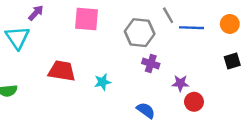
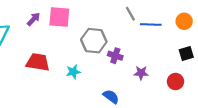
purple arrow: (36, 13) -> (34, 19), moved
gray hexagon: (140, 33) -> (94, 41), moved
red circle: (194, 102) -> (176, 81), moved

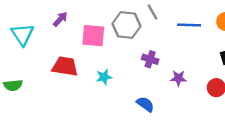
gray line: (130, 14) -> (152, 12), moved
pink square: (59, 17) -> (93, 36), moved
gray hexagon: (94, 41) -> (126, 25), moved

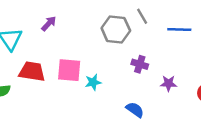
pink square: (93, 36) -> (69, 70), moved
red trapezoid: (65, 66) -> (32, 71), moved

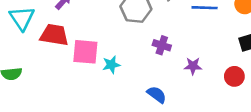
red trapezoid: (32, 71) -> (54, 35), moved

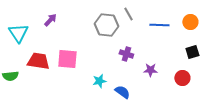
red trapezoid: (54, 35) -> (38, 61), moved
cyan star: (111, 65) -> (99, 81), moved

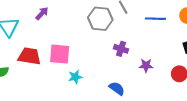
cyan star: (99, 81) -> (75, 77), moved

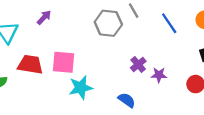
blue line: (155, 19) -> (169, 23), turned 54
purple cross: (121, 49) -> (138, 65), moved, turned 32
cyan star: (75, 77) -> (81, 88), size x1.5

